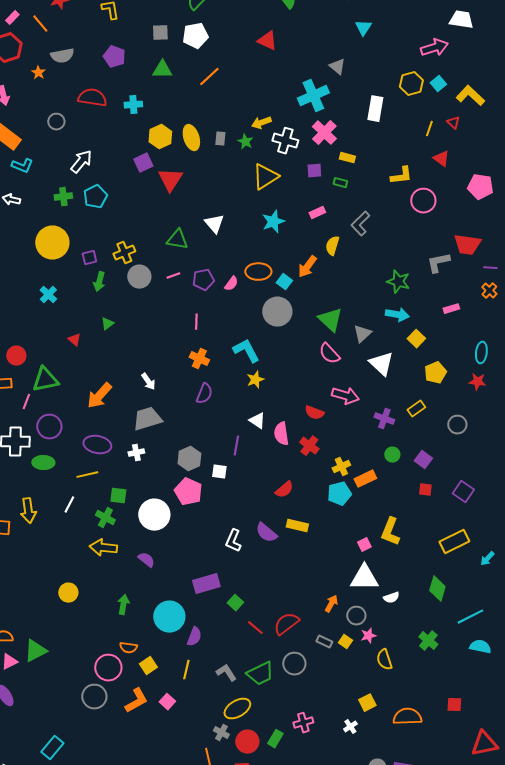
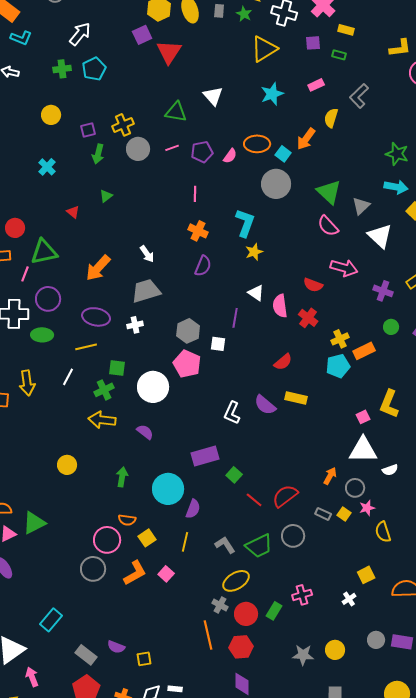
yellow circle: (52, 243) -> (51, 115), size x0.6
cyan L-shape: (246, 351) -> (245, 223), turned 48
green cross: (105, 518) -> (104, 390), turned 36

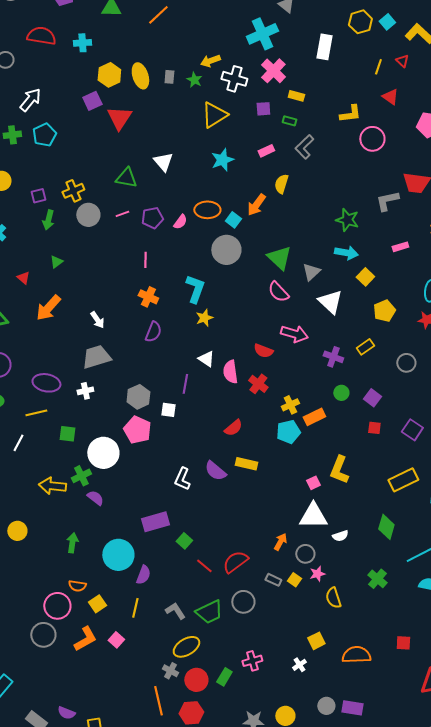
gray L-shape: (359, 96) -> (304, 147), moved
orange arrow: (98, 268) -> (48, 308), moved
green cross: (104, 390) -> (81, 476), moved

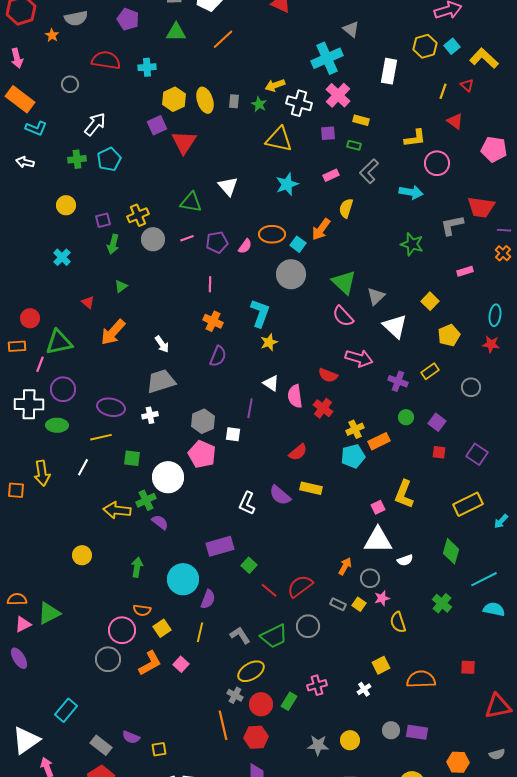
yellow triangle: (214, 115) -> (279, 139), turned 44
cyan arrow: (346, 253) -> (411, 192), moved

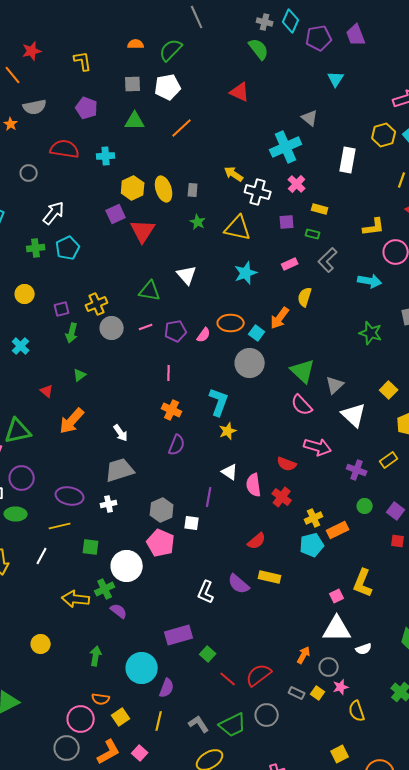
yellow arrow: (275, 85) -> (234, 174), turned 54
pink cross: (338, 95) -> (297, 184), size x0.7
green star: (259, 104) -> (198, 222), moved

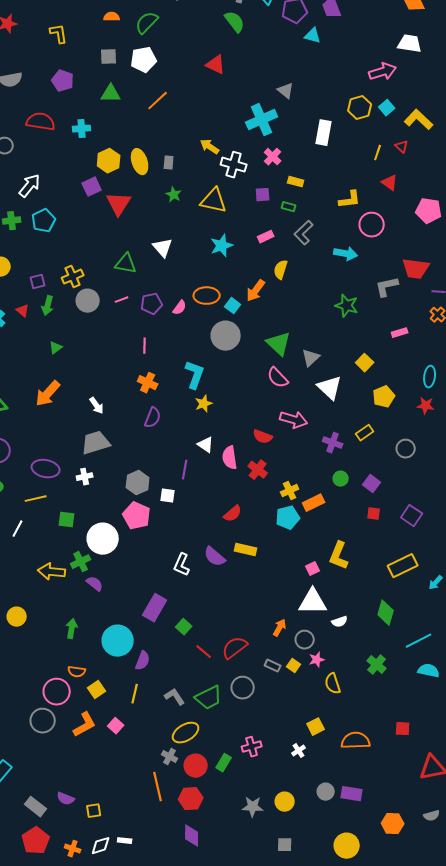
cyan triangle: (336, 79) -> (313, 36), moved, turned -48
red triangle: (47, 391) -> (23, 311), moved
purple rectangle: (179, 635) -> (155, 608), turned -44

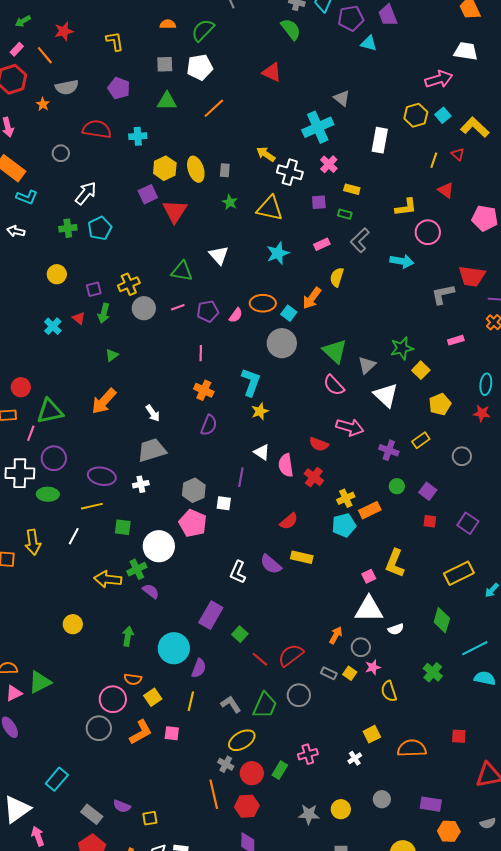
green star: (347, 306) -> (402, 348), moved, turned -30
green trapezoid: (209, 698) -> (265, 705), turned -40
pink square: (116, 726) -> (172, 733), turned -35
purple rectangle: (352, 794) -> (431, 804), moved

